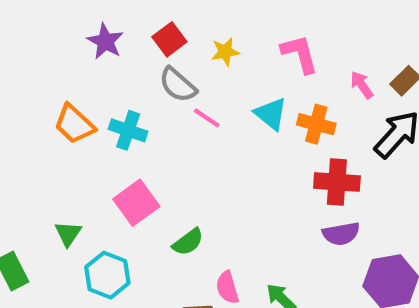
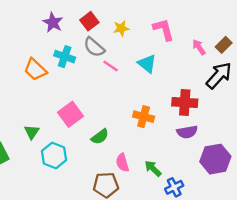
orange cross: (316, 124) -> (144, 117), moved
cyan cross: (128, 130) -> (65, 57), moved

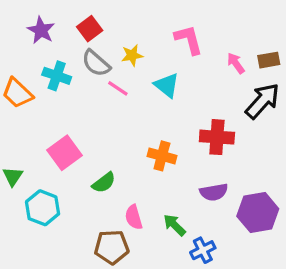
yellow star: (121, 28) -> (132, 55), moved
brown rectangle: (224, 45) -> (269, 60), turned 35
purple semicircle: (187, 132) -> (214, 192), moved

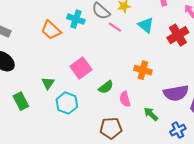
red cross: (217, 137) -> (178, 35), moved, turned -35
purple semicircle: (214, 192) -> (176, 93), size x1.4
pink semicircle: (134, 217) -> (125, 99), moved
blue cross: (203, 250) -> (178, 130), moved

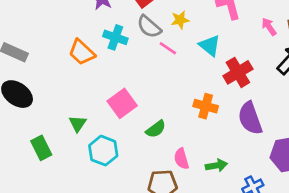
red cross: (178, 35) -> (238, 72), moved
purple semicircle: (176, 93) -> (250, 118), moved, turned 80
pink semicircle: (125, 99) -> (181, 159), moved
green arrow: (151, 114) -> (216, 165), turned 126

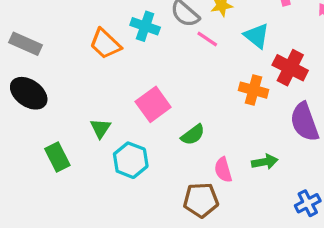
red cross: (238, 72) -> (290, 68), turned -32
orange cross: (206, 106) -> (254, 90), moved
green arrow: (216, 165) -> (265, 162), moved

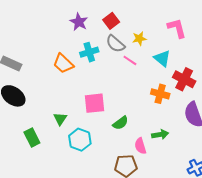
cyan cross: (145, 26) -> (89, 52), turned -36
pink square: (153, 104) -> (94, 103), turned 30
green arrow: (265, 162) -> (160, 134), moved

